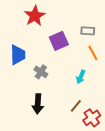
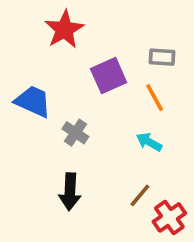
orange line: (93, 53) -> (155, 98), moved
blue trapezoid: (18, 55) -> (33, 101), turned -65
cyan arrow: (81, 77) -> (149, 142), turned 96

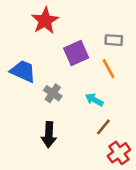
cyan arrow: (149, 142) -> (94, 100), moved
brown line: (140, 195) -> (103, 127), moved

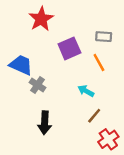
gray cross: (53, 93) -> (38, 85), moved

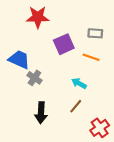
red star: (41, 19) -> (38, 17), turned 30
orange line: (99, 63) -> (91, 57), turned -42
brown line: (94, 116) -> (76, 106), moved

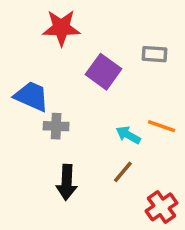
purple square: (64, 44) -> (104, 72), turned -30
orange line: (91, 57) -> (161, 126), moved
gray cross: (34, 78) -> (56, 126), turned -32

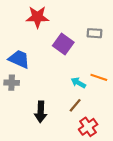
gray cross: (56, 126) -> (12, 83), moved
red cross: (161, 207) -> (88, 127), moved

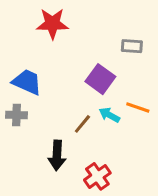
purple square: (63, 44) -> (100, 79), moved
brown line: (75, 105) -> (82, 124), moved
red cross: (88, 127) -> (97, 176), moved

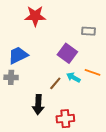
blue trapezoid: (27, 82) -> (18, 55), turned -50
red cross: (97, 176) -> (65, 119), turned 30

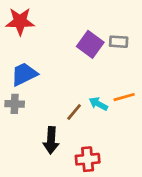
red star: (35, 16) -> (20, 21), moved
purple square: (67, 53) -> (90, 44), moved
orange line: (92, 72) -> (124, 97), turned -35

